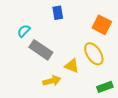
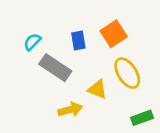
blue rectangle: (58, 13) -> (78, 40), moved
orange square: (102, 25) -> (114, 34), moved, turned 30

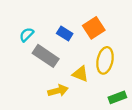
blue rectangle: (78, 40) -> (65, 34), turned -48
yellow ellipse: (127, 73) -> (105, 60), turned 45

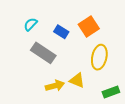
cyan semicircle: (27, 35) -> (31, 24), moved
yellow triangle: (80, 74) -> (77, 80), moved

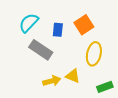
cyan semicircle: (31, 24) -> (29, 23), size x1.5
blue rectangle: (61, 32) -> (58, 30), turned 64

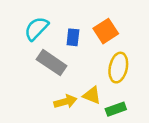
green rectangle: (105, 87) -> (116, 109), moved

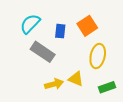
green rectangle: (116, 109) -> (107, 87), moved

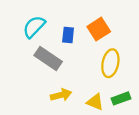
yellow triangle: (76, 79) -> (95, 102), moved

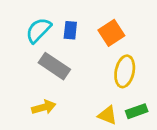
blue rectangle: (68, 35) -> (70, 30), moved
yellow arrow: (61, 95) -> (44, 107), moved

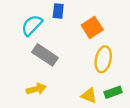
blue rectangle: (70, 30) -> (58, 11), moved

